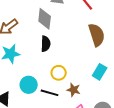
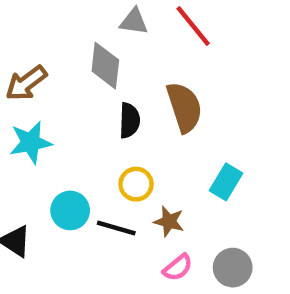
brown semicircle: (97, 35) -> (184, 107), moved
black semicircle: (46, 44) -> (129, 120), moved

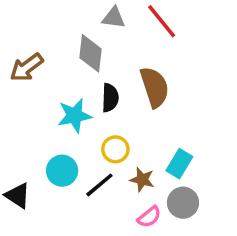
cyan star: (31, 142) -> (74, 116), moved
cyan rectangle: (226, 182) -> (179, 164), moved
black line: (116, 228) -> (99, 185), turned -56
gray circle: (233, 268) -> (183, 203), moved

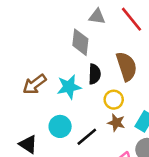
brown arrow: (26, 68) -> (34, 84), moved
yellow circle: (115, 149) -> (114, 100), moved
brown star: (142, 180) -> (116, 123), moved

